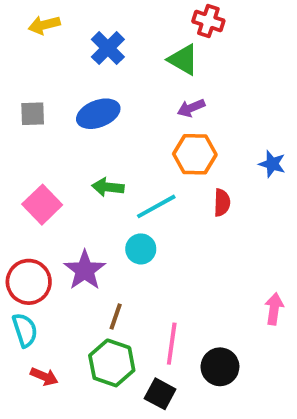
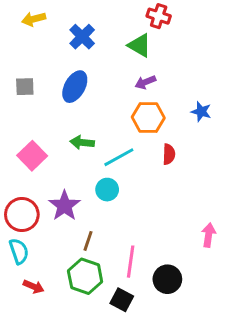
blue ellipse: (98, 114) -> (75, 87), turned -40
blue star: (272, 164) -> (201, 112), moved

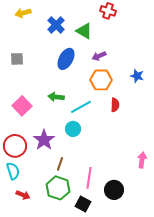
green triangle: (139, 45) -> (84, 31), moved
blue ellipse: (75, 87) -> (66, 59), moved

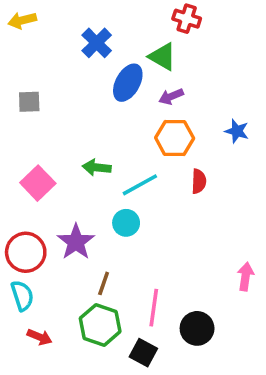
yellow arrow: (23, 13) -> (22, 20), moved
green triangle: (84, 31) -> (162, 57), moved
blue ellipse: (66, 59) -> (128, 83), moved

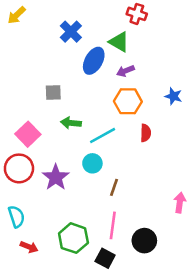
yellow arrow: (22, 20) -> (16, 15), turned -30
gray square: (29, 102) -> (53, 92), moved
red circle: (26, 252) -> (19, 168), moved
brown line: (104, 283) -> (114, 187), moved

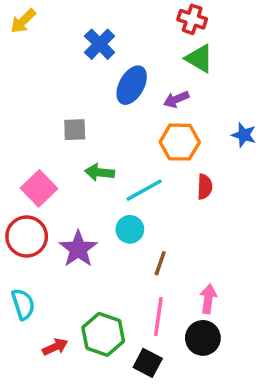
green triangle: (119, 42) -> (199, 58), moved
pink arrow: (180, 203) -> (208, 299), moved
red arrow: (29, 247) -> (55, 347), moved, turned -48

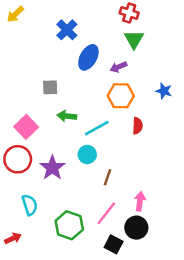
green triangle: (199, 58) -> (134, 39), turned 30
cyan semicircle: (23, 304) -> (30, 205), moved
pink line: (158, 317) -> (106, 213), turned 30
red arrow: (55, 347) -> (13, 238), moved
black square: (148, 363) -> (114, 244), moved

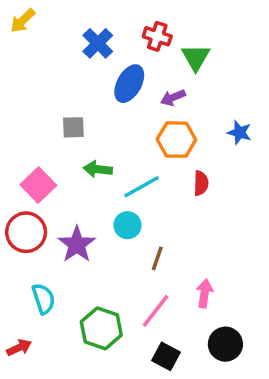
red cross: (129, 13) -> (157, 36), moved
black circle: (136, 228) -> (225, 344), moved

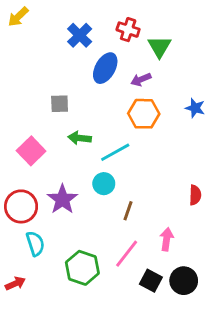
red semicircle: (201, 183) -> (195, 195), moved
red circle: (26, 232) -> (21, 206), moved
black square: (166, 356) -> (151, 281), moved

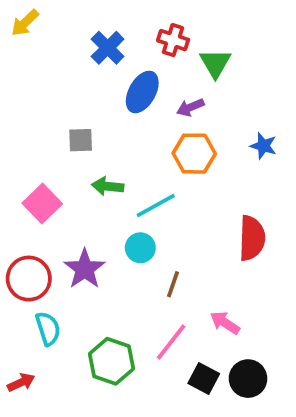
red semicircle: (195, 195) -> (252, 238), moved, size x1.6
pink arrow: (167, 239) -> (225, 323), turned -65

